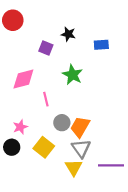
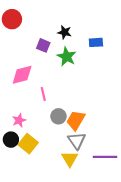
green star: (73, 75) -> (67, 57), moved
yellow square: (44, 147) -> (28, 144), moved

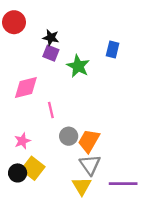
black star: (65, 32) -> (51, 38), moved
blue rectangle: (96, 42) -> (113, 50), turned -72
black circle: (11, 140) -> (18, 173), moved

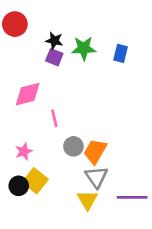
green star: (78, 66) -> (84, 48), moved, turned -30

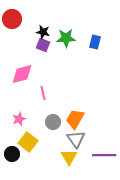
gray circle: (73, 146) -> (53, 122), moved
black circle: (19, 186) -> (12, 154), moved

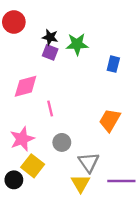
blue rectangle: (95, 42) -> (113, 64), moved
pink star: (19, 119) -> (22, 139), size x1.5
orange trapezoid: (75, 119) -> (110, 120), moved

